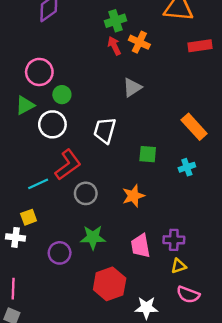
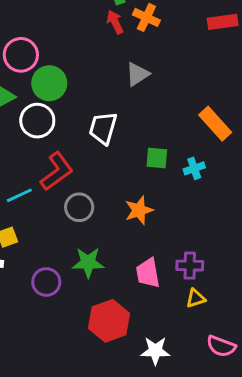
green circle: (62, 95) -> (49, 83), size x1.5
cyan cross: (187, 167) -> (194, 168), moved
pink semicircle: (188, 295) -> (221, 346), moved

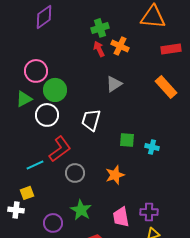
orange rectangle: (215, 124) -> (166, 87), moved
cyan cross: (194, 168) -> (152, 147), turned 32
green star: (88, 263) -> (81, 210), turned 30

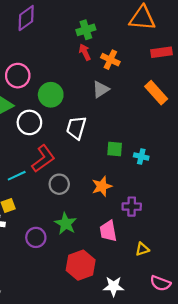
orange cross: (120, 46) -> (110, 60), moved
green circle: (55, 90) -> (51, 95), moved
purple cross: (149, 212) -> (132, 207), moved

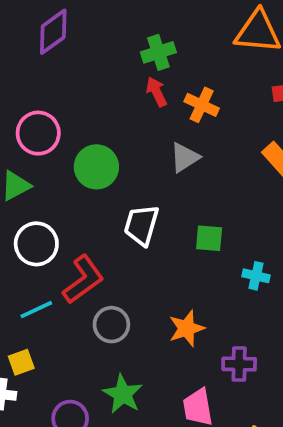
white circle: (29, 122) -> (36, 244), moved
green square: (115, 149) -> (209, 238), moved

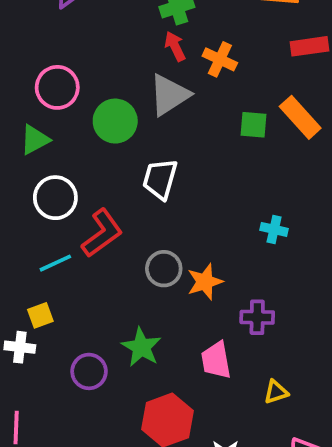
gray triangle: (185, 157) -> (169, 95), moved, size x1.4
green square: (209, 238) -> (253, 125), moved
gray circle: (111, 325) -> (164, 269), moved

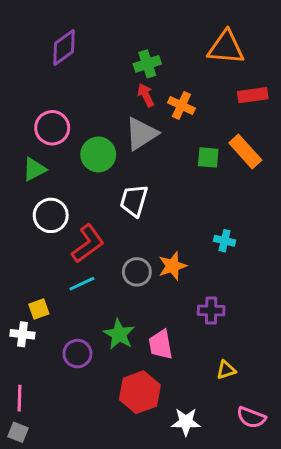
cyan line: (55, 263) -> (82, 284), moved
orange star: (205, 282) -> (173, 266), moved
pink trapezoid: (216, 360) -> (161, 345), moved

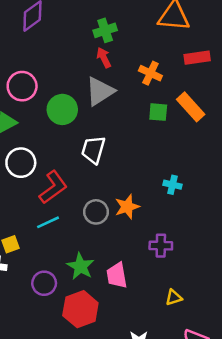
orange cross: (181, 105) -> (150, 73), moved
red hexagon: (140, 392) -> (80, 309), moved

